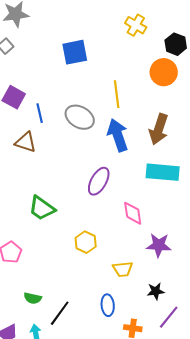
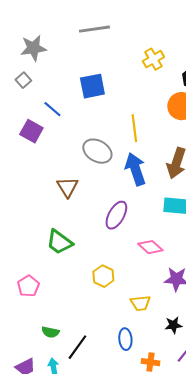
yellow cross: (136, 25) -> (153, 59), turned 30
blue line: (40, 113) -> (52, 109), moved, turned -36
brown triangle: (26, 142) -> (67, 187), moved, turned 40
pink diamond: (133, 213) -> (150, 247), turned -40

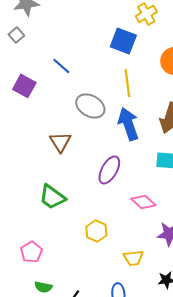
blue square: (92, 86) -> (123, 41), moved, turned 32
blue line: (52, 109) -> (61, 66), moved
pink pentagon: (28, 286) -> (31, 252), moved

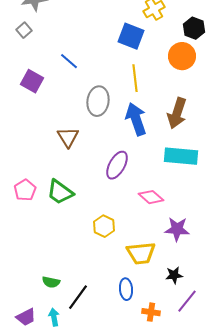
gray ellipse: (90, 106) -> (98, 101), turned 68
pink pentagon: (31, 252) -> (25, 190), moved
yellow trapezoid: (133, 258) -> (141, 253), size x1.4

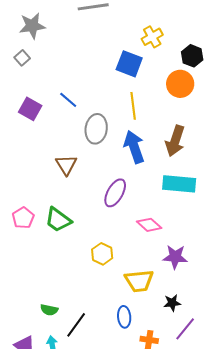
blue line: (69, 61) -> (68, 100), moved

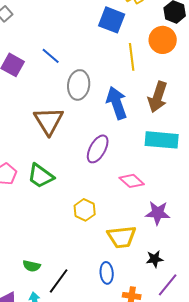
yellow line: (133, 106) -> (132, 57), moved
brown triangle: (66, 165) -> (49, 121), size x1.4

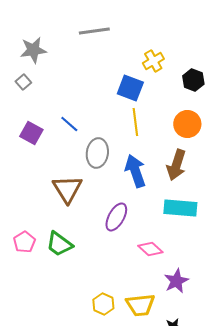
orange circle: (163, 40) -> (187, 124), moved
yellow line: (132, 57) -> (135, 122), moved
yellow hexagon: (85, 210) -> (103, 304), moved
purple star: (158, 213) -> (176, 281), turned -30

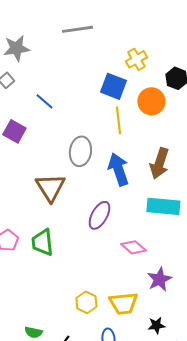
blue line: (69, 124) -> (44, 101), moved
orange circle: (187, 124) -> (151, 101), moved
green trapezoid: (59, 244) -> (42, 242), turned 48

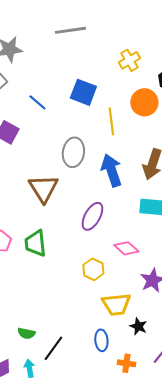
blue square: (113, 86) -> (83, 92), moved
yellow hexagon: (86, 302) -> (93, 269), moved
black star: (156, 325) -> (138, 326), moved, turned 30

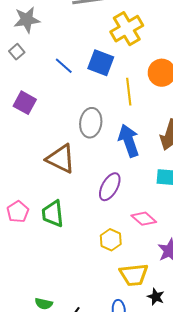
yellow cross: (129, 60) -> (127, 29), moved, size x1.5
blue line: (37, 102) -> (64, 66), moved
brown triangle: (43, 188) -> (61, 159), turned -32

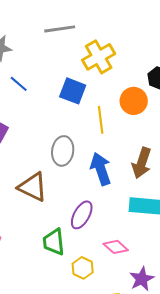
blue line: (64, 66) -> (19, 84), moved
green trapezoid: (53, 214) -> (54, 242), moved

